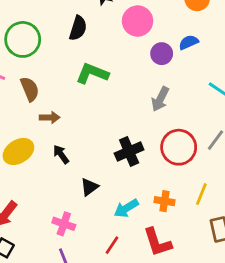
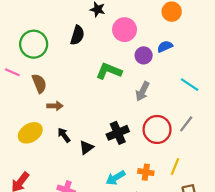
green L-shape: (92, 73) -> (109, 71), moved
black triangle: (89, 187) -> (86, 147), moved

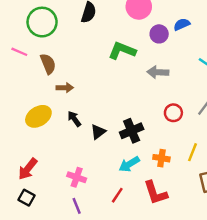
gray arrow: (142, 91) -> (158, 72), turned 66
red circle: (157, 129) -> (173, 113), size x0.6
black cross: (118, 133) -> (132, 131), moved

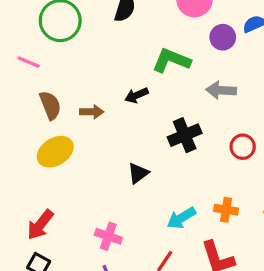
brown semicircle: (48, 64) -> (50, 105), moved
black arrow: (74, 119) -> (136, 95), moved, turned -77
black cross: (132, 131) -> (185, 135), moved

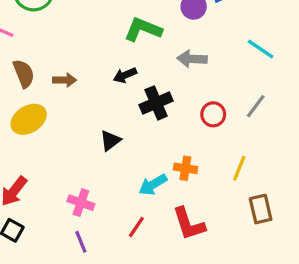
black arrow: (136, 95) -> (125, 75), moved
orange cross: (226, 210) -> (185, 168), moved

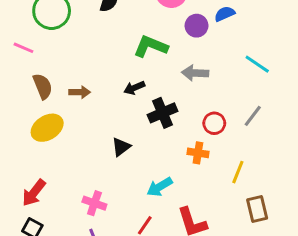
orange cross: (185, 168) -> (198, 153), moved

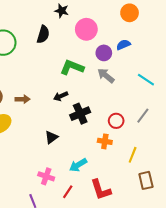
gray arrow: (195, 73) -> (106, 76), moved, turned 36
pink cross: (94, 203) -> (46, 176), moved

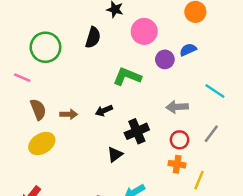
gray arrow: (106, 76) -> (177, 107), moved, turned -42
black arrow: (61, 96) -> (104, 111), moved
black triangle: (51, 137) -> (115, 154), moved
orange cross: (105, 141) -> (177, 164), moved

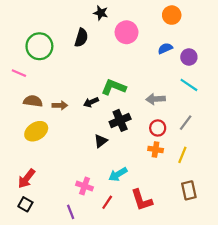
purple circle: (165, 59) -> (189, 57), moved
green L-shape: (127, 76) -> (114, 87), moved
brown semicircle: (38, 109) -> (33, 101), turned -60
yellow line: (199, 180) -> (182, 155), moved

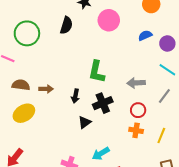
green L-shape: (114, 87) -> (97, 72), turned -100
black arrow: (91, 102) -> (75, 96), moved, turned -56
gray line: (186, 123) -> (164, 96), moved

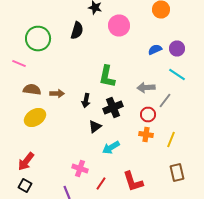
blue semicircle: (145, 35) -> (155, 50), moved
gray line: (164, 96) -> (165, 100), moved
cyan arrow: (101, 154) -> (111, 148), moved

